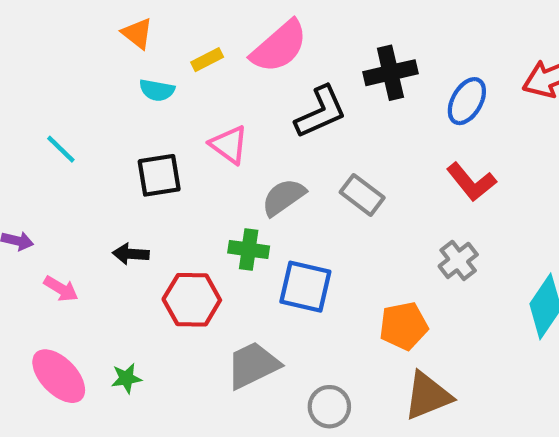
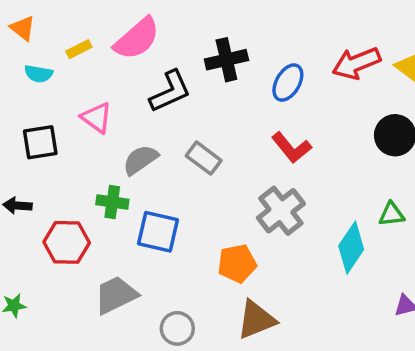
gray cross: (458, 260) -> (281, 211), size x1.5

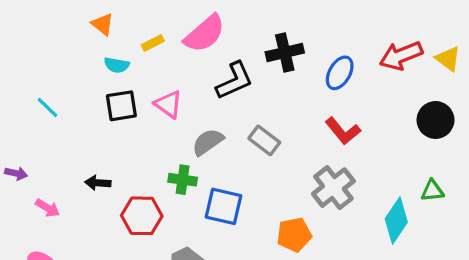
black square: (40, 142) -> (121, 106), moved

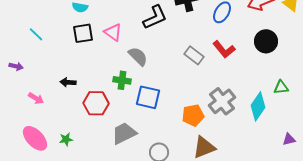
black circle: (436, 120) -> (266, 41), moved
gray rectangle: (264, 140) -> (194, 55), moved
gray semicircle: (208, 142) -> (138, 56), turned 80
purple arrow: (16, 173) -> (16, 66), moved
gray cross: (333, 188) -> (222, 101), moved

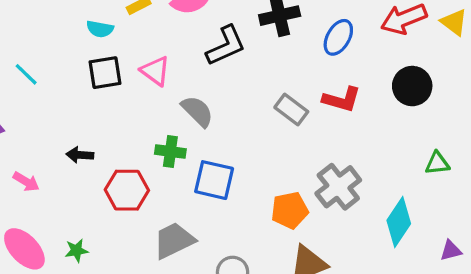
red L-shape: (224, 49) -> (342, 99), turned -35
cyan diamond: (258, 106) -> (399, 222), moved

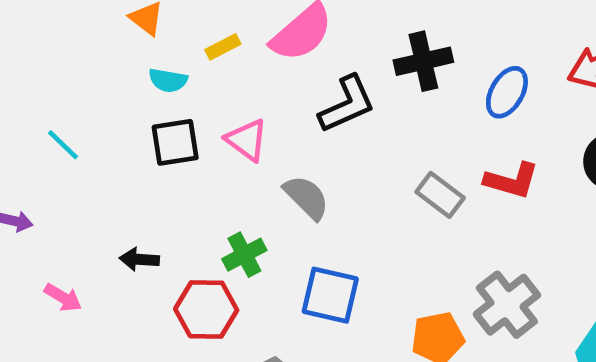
green cross: (170, 152) -> (244, 255), moved, turned -36

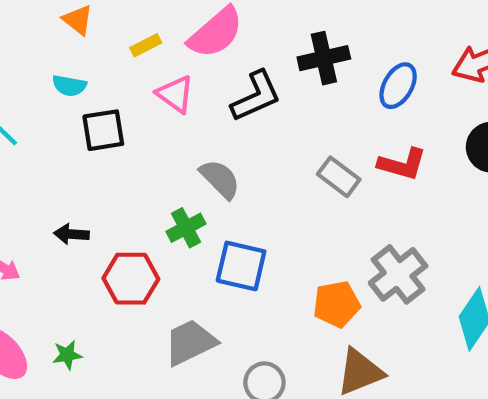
cyan semicircle: (168, 80) -> (69, 86), moved
pink triangle: (247, 140) -> (175, 94), moved
green cross: (244, 255) -> (186, 228), moved

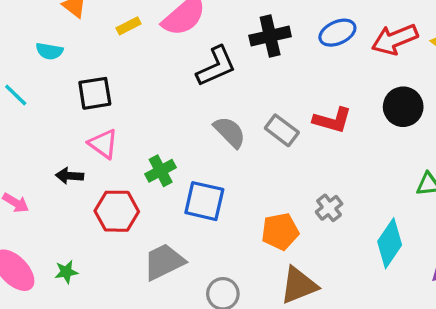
cyan semicircle: (69, 86) -> (49, 51), moved
blue ellipse: (398, 86) -> (337, 33), moved, turned 36
pink triangle: (175, 94) -> (103, 144), moved
gray semicircle: (220, 179) -> (230, 132), moved
gray cross: (398, 274) -> (329, 208), size x0.6

